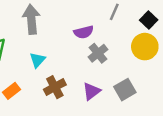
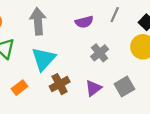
purple semicircle: (84, 32) -> (84, 22), moved
cyan triangle: (37, 60) -> (44, 59), size x1.6

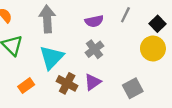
gray cross: (100, 53) -> (94, 49), moved
brown cross: (60, 84) -> (67, 83), turned -36
purple triangle: (93, 88) -> (93, 82), moved

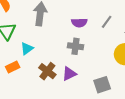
gray cross: (94, 49) -> (76, 46), turned 35
cyan triangle: (52, 57) -> (27, 49), moved, size x0.6

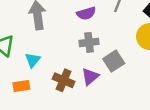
orange rectangle: (13, 67) -> (21, 86), turned 32
gray square: (102, 85) -> (114, 61), moved

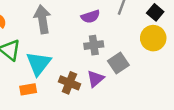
cyan triangle: (33, 60) -> (39, 64), size x1.6

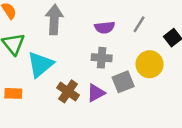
yellow circle: (153, 38) -> (150, 64), moved
orange rectangle: (28, 89) -> (13, 93), moved

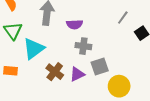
gray line: (139, 24) -> (123, 18), moved
purple semicircle: (105, 27) -> (75, 24), moved
yellow circle: (150, 64) -> (119, 86), moved

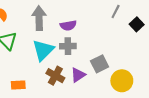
gray cross: (83, 46) -> (68, 46), moved
cyan triangle: (34, 49) -> (43, 50), moved
orange rectangle: (10, 71) -> (18, 85), moved

